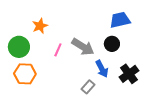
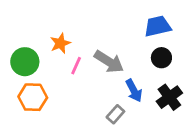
orange star: (40, 26) -> (60, 43), moved
black circle: (112, 44) -> (161, 58), moved

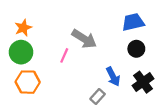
orange star: (60, 43) -> (23, 28), moved
gray arrow: (109, 62) -> (84, 39), moved

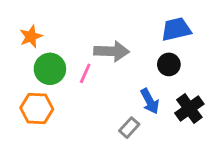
gray arrow: (84, 39) -> (112, 51), turned -30
black circle: (136, 49) -> (169, 64), moved
green circle: (21, 52) -> (50, 69), moved

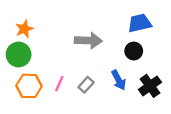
green circle: (50, 69) -> (19, 55), moved
pink line: (85, 73) -> (59, 84), moved
gray rectangle: (129, 128) -> (86, 85), moved

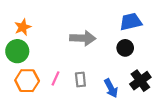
blue arrow: (119, 80) -> (111, 88), moved
gray rectangle: (86, 85) -> (80, 80), turned -48

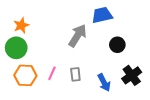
blue trapezoid: (131, 22) -> (102, 15), moved
gray arrow: (83, 38) -> (78, 36), turned -60

